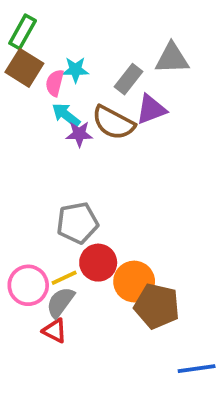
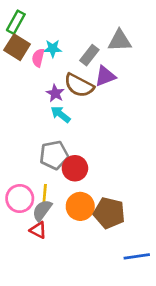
cyan arrow: (66, 115) -> (60, 114), moved
purple star: (79, 134) -> (55, 93), turned 30
red circle: (98, 263) -> (75, 168), moved
yellow line: (64, 278) -> (45, 193), turned -60
orange circle: (134, 282) -> (80, 206), moved

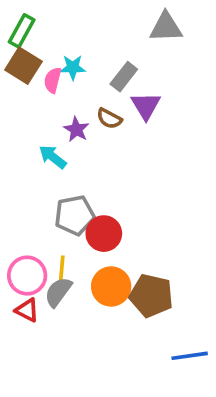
gray triangle: (120, 41) -> (166, 27), moved
purple triangle: (105, 76) -> (146, 106), turned -40
brown semicircle: (79, 85) -> (109, 119), size x0.6
cyan arrow: (60, 114) -> (53, 157), moved
red triangle: (38, 230) -> (27, 310), moved

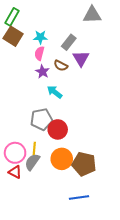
pink semicircle: (53, 80) -> (39, 53), moved
cyan arrow: (53, 157) -> (55, 92), moved
blue line: (190, 356) -> (79, 197), moved

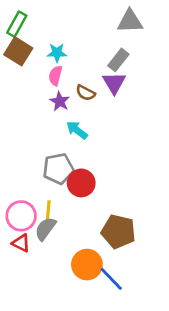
gray rectangle: (69, 42) -> (118, 60), moved
orange circle: (62, 159) -> (87, 265), moved
blue line: (79, 197) -> (111, 279), turned 54

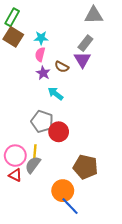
gray pentagon: (58, 169) -> (42, 121), turned 30
blue line: (111, 279) -> (70, 206), moved

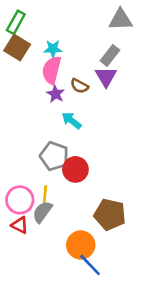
pink semicircle: (40, 54) -> (52, 70), size x1.5

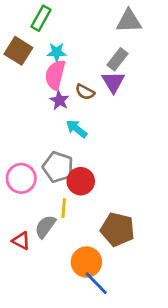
green rectangle: (16, 22) -> (41, 18), moved
yellow line: (45, 195) -> (64, 208), moved
pink circle: (20, 200) -> (21, 178), moved

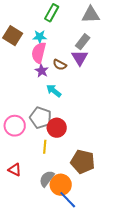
green rectangle: (41, 18) -> (52, 13), moved
gray semicircle: (45, 227) -> (47, 179), moved

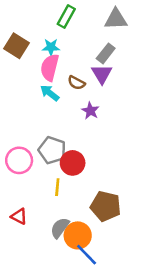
purple star: (42, 71) -> (90, 111), moved
cyan arrow: (54, 91) -> (50, 93), moved

